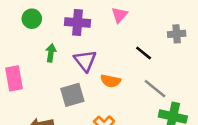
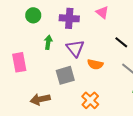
pink triangle: (119, 15) -> (102, 12), turned -32

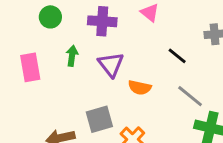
pink rectangle: (19, 62) -> (30, 67), moved
gray square: (65, 75) -> (99, 119), moved

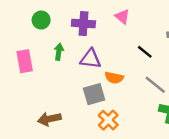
purple triangle: (111, 64) -> (91, 59), turned -45
gray square: (99, 119) -> (94, 94), moved

